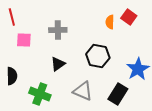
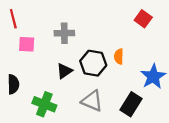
orange semicircle: (110, 22) -> (119, 57), moved
black hexagon: (98, 56) -> (93, 63), moved

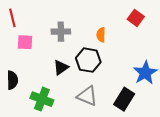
orange semicircle: (119, 57) -> (101, 35), moved

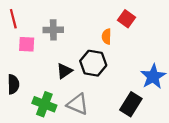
red square: (136, 18) -> (127, 19), moved
gray cross: (61, 32) -> (53, 30), moved
gray triangle: (87, 96) -> (78, 104), moved

